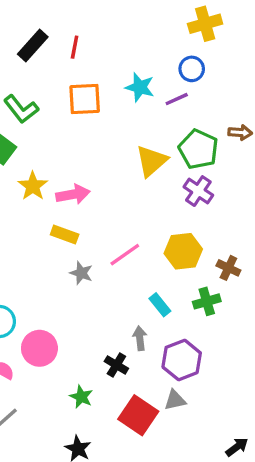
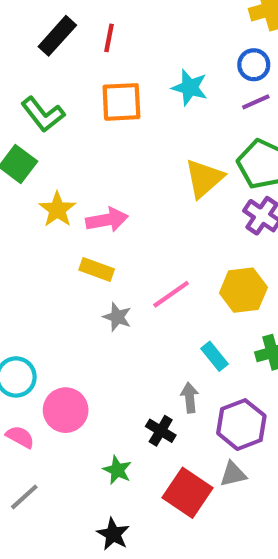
purple line: (177, 99) -> (256, 102), moved

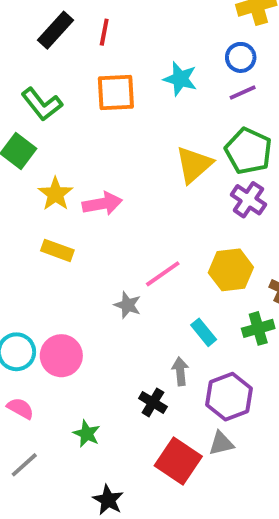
yellow rectangle: (97, 269) -> (57, 250), moved
gray star: (117, 317) -> (128, 305), moved
pink circle: (66, 410) -> (61, 356), moved
green star: (117, 470) -> (87, 434), moved

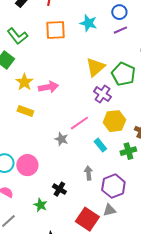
green pentagon: (248, 151) -> (123, 74), moved
purple cross: (248, 200) -> (102, 94), moved
cyan rectangle: (204, 332) -> (100, 145), moved
black cross: (153, 402) -> (59, 189), moved

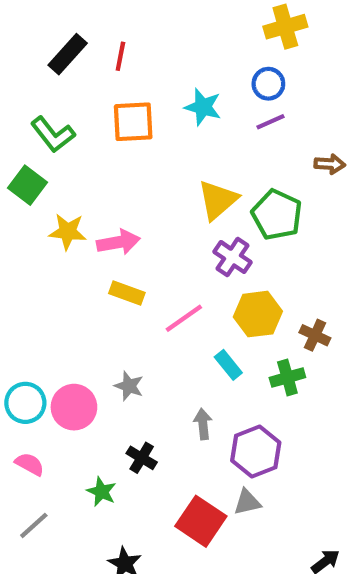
yellow star: (24, 82) -> (68, 232), turned -30
yellow rectangle: (25, 111) -> (127, 293), moved
gray star: (61, 139) -> (129, 386), moved

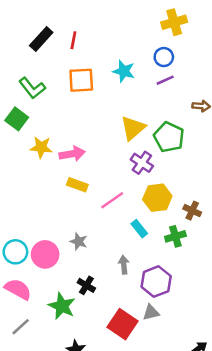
pink semicircle: (30, 464) -> (18, 289), size x1.5
green star: (101, 492) -> (62, 306), size x1.5

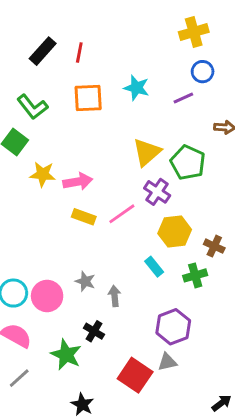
blue circle: (164, 57) -> (203, 72), moved
pink line: (112, 200) -> (122, 214), moved
gray arrow: (124, 265) -> (115, 296), moved

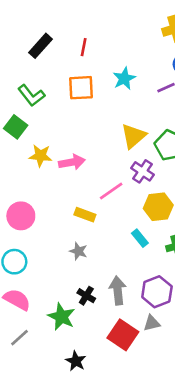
red line: (79, 53) -> (84, 47), moved
cyan star: (137, 88) -> (124, 79), turned 30
yellow rectangle: (84, 217) -> (85, 215), moved
pink circle: (47, 296) -> (21, 216), moved
gray arrow: (115, 296) -> (118, 290), moved, size x1.5

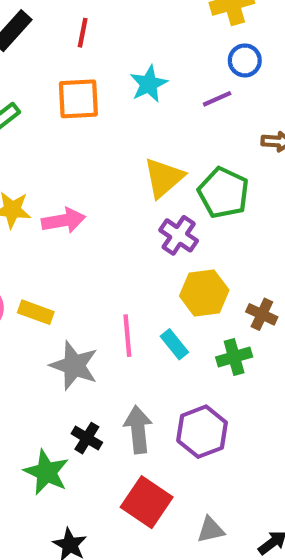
pink line: (111, 191) -> (127, 336), moved, turned -60
yellow rectangle: (85, 215) -> (36, 312), moved
gray star: (78, 251) -> (74, 366), size x1.6
gray triangle: (152, 323) -> (211, 530), moved

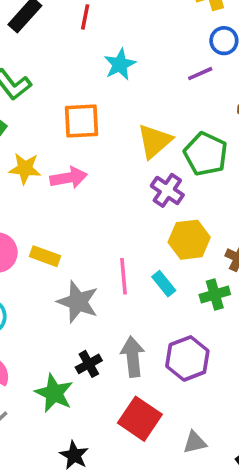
cyan star: (149, 84) -> (120, 64), moved
orange square: (78, 99) -> (81, 121), moved
black cross: (87, 438) -> (89, 364), turned 30

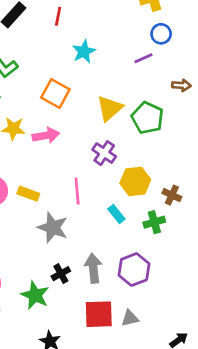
orange square: (81, 121) -> (55, 93), turned 32
purple cross: (167, 190) -> (104, 153), moved
pink line: (123, 276) -> (77, 191), moved
red square: (140, 419) -> (99, 314), turned -36
gray triangle: (195, 442) -> (130, 318), moved

